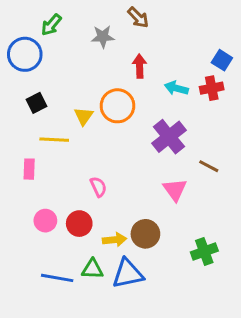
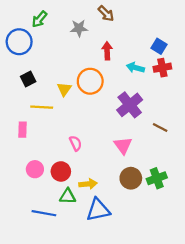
blue square: (222, 60) -> (159, 46), moved
pink triangle: (175, 190) -> (123, 146), moved
brown circle: (145, 234) -> (131, 178), moved
green cross: (204, 251) -> (157, 178), moved
green triangle: (92, 269) -> (68, 196), moved

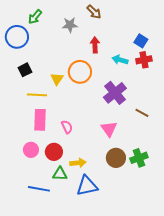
pink rectangle: (23, 130) -> (40, 120), moved, size x1.5

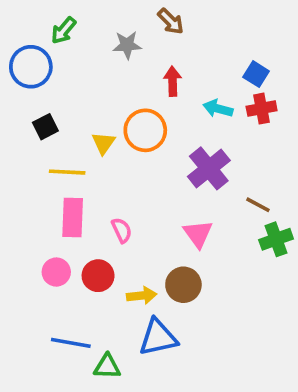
brown circle: (116, 158) -> (183, 285), moved
green cross: (139, 158) -> (276, 239), moved
green triangle: (60, 174) -> (107, 366), moved

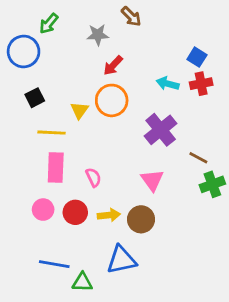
red arrow: (173, 81) -> (113, 65), moved, turned -135
yellow arrow: (142, 296) -> (109, 215), moved

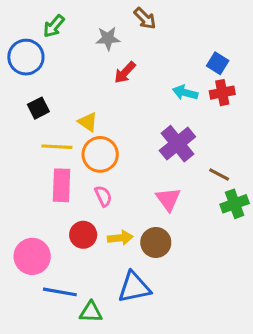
orange circle: (112, 100) -> (100, 154), moved
yellow triangle: (79, 110) -> (88, 122), turned -30
pink circle: (43, 210) -> (32, 256), moved, size x1.5

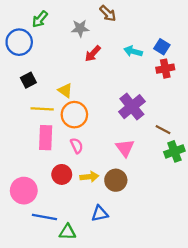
cyan arrow: (185, 93) -> (133, 51), moved
blue triangle: (134, 287) -> (100, 214), size x0.7

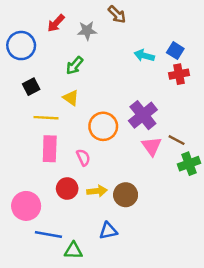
green arrow: (40, 19) -> (75, 65), moved
red arrow: (93, 54) -> (56, 23), moved
orange circle: (74, 115) -> (103, 126), moved
pink triangle: (125, 148) -> (152, 146), moved

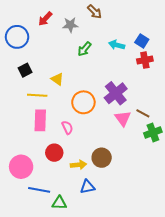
green arrow: (75, 65) -> (84, 49), moved
yellow arrow: (97, 191) -> (78, 165), moved

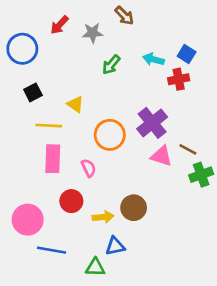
red cross: (145, 60) -> (179, 79), moved
pink triangle: (123, 118) -> (161, 156), turned -36
green triangle: (59, 203) -> (95, 267), moved

